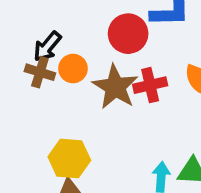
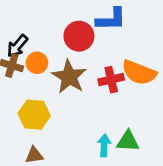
red cross: (150, 85) -> (111, 80), moved
yellow hexagon: (69, 159) -> (34, 115), moved

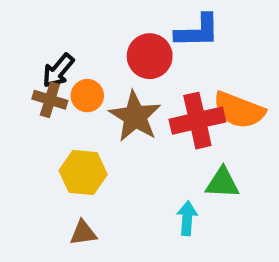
red cross: (111, 80) -> (197, 121), size x1.4
green triangle: (128, 141) -> (222, 183), moved

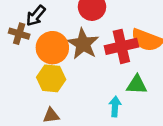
orange circle: (87, 96) -> (52, 48), moved, size x1.6
brown cross: (50, 100) -> (19, 34), moved

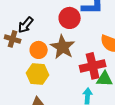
red cross: (121, 46) -> (93, 66), moved
orange circle: (52, 48) -> (39, 50), size x0.7

